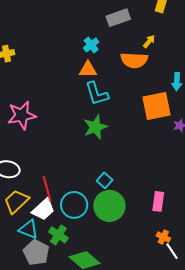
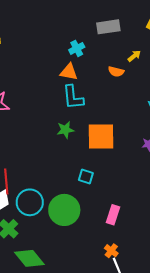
orange semicircle: (134, 60) -> (116, 72), size x0.6
orange square: (156, 106) -> (101, 137), moved
green star: (95, 127) -> (65, 130), size x0.7
cyan square: (105, 180) -> (86, 177), moved, turned -35

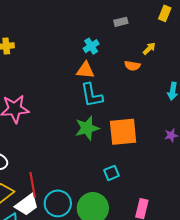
gray rectangle: (108, 27) -> (121, 22), size x0.6
green star: (65, 130) -> (87, 128), size x1.4
cyan square: (86, 177) -> (111, 173), turned -35

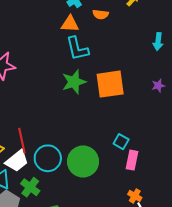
orange semicircle: (132, 66) -> (101, 14), moved
cyan square: (111, 173) -> (121, 142), moved, turned -35

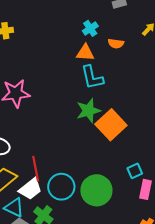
orange square: (110, 84) -> (111, 125), moved, turned -36
cyan square: (121, 142) -> (135, 171), turned 35

